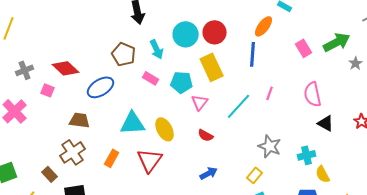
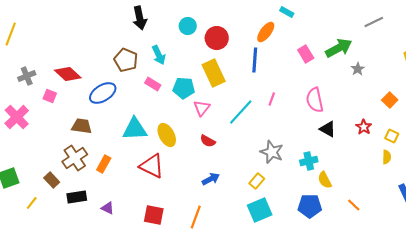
cyan circle: (186, 34) -> (188, 26), moved, size x0.7
orange rectangle: (112, 158) -> (104, 164), moved
red triangle: (150, 160) -> (152, 166), turned -40

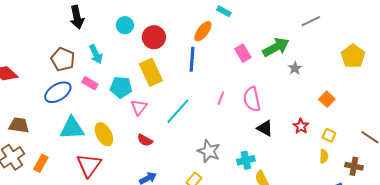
blue ellipse: (103, 93) -> (58, 92), moved
pink line: (272, 99) -> (221, 98), moved
red triangle: (152, 166) -> (89, 165), turned 40

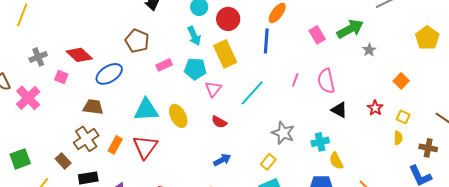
cyan arrow: (96, 54) -> (194, 36), moved
pink rectangle: (90, 83) -> (164, 65), turned -56
blue ellipse: (58, 92) -> (109, 74), moved
red triangle: (89, 165) -> (145, 147), moved

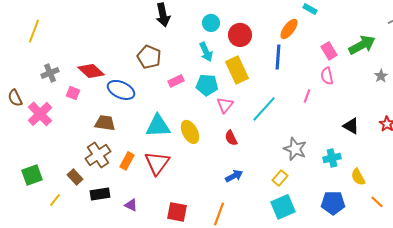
gray star: (369, 50) -> (381, 76), moved
blue ellipse: (109, 74) -> (121, 90), turned 56
pink semicircle: (326, 81) -> (327, 76), moved, size x0.7
red semicircle: (219, 122) -> (231, 138), turned 35
yellow semicircle: (336, 161) -> (358, 177), moved

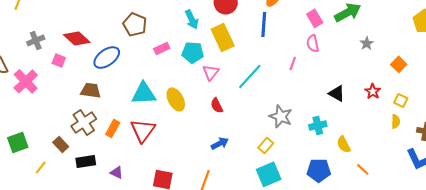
blue ellipse: (121, 90) -> (107, 57), turned -60

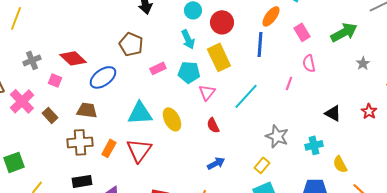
pink rectangle: (315, 18) -> (302, 32), moved
brown cross: (84, 122) -> (80, 142), turned 30
brown rectangle: (61, 144) -> (50, 115), moved

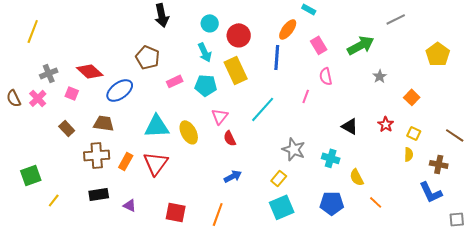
pink triangle: (207, 92) -> (220, 116), moved
pink cross: (22, 101) -> (38, 98), moved, size x0.7
cyan cross: (314, 145) -> (331, 158), turned 30

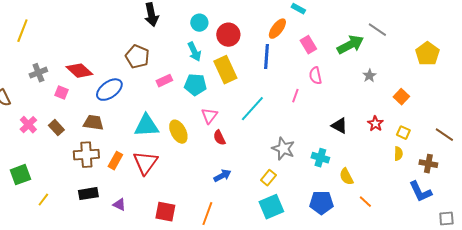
gray line: (396, 19) -> (377, 30), moved, turned 60
pink cross: (38, 98) -> (28, 125), moved

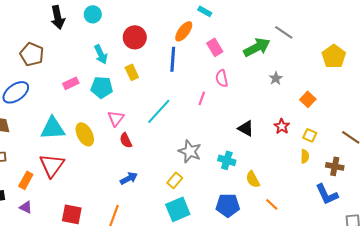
cyan circle: (199, 23) -> (93, 14), moved
brown pentagon: (137, 57) -> (32, 54), moved
yellow rectangle: (225, 70) -> (132, 72), size x0.6
orange rectangle: (115, 161) -> (26, 180), moved

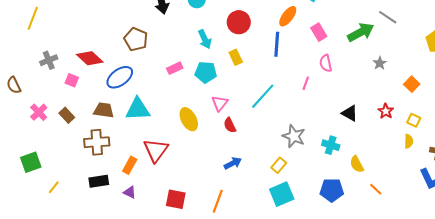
cyan triangle: (53, 128) -> (138, 109), moved

